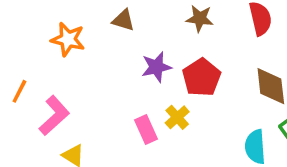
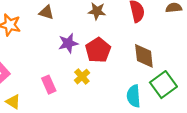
pink rectangle: (146, 129) -> (49, 85), moved

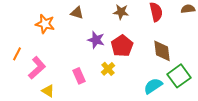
purple star: (68, 43) -> (96, 40), turned 30
cyan semicircle: (134, 96) -> (153, 86), turned 60

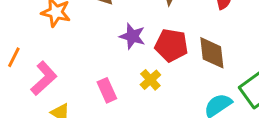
red pentagon: (122, 46) -> (171, 45), turned -30
brown diamond: (162, 51) -> (212, 53), moved

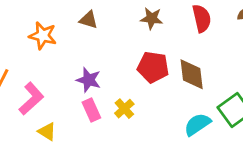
purple star: (132, 36) -> (89, 80), moved
yellow cross: (150, 80) -> (124, 109), moved

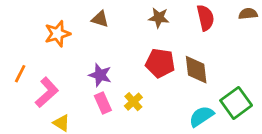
orange star: (43, 36) -> (57, 34), turned -30

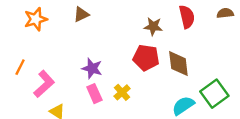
brown star: (159, 18) -> (153, 26), moved
brown triangle: (100, 19) -> (81, 14), moved, turned -42
orange star: (57, 34) -> (36, 19), moved

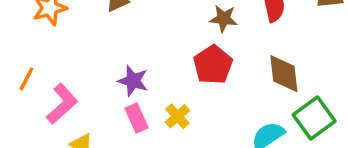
red pentagon: (146, 58) -> (213, 65), turned 30
brown diamond: (178, 64) -> (284, 74), moved

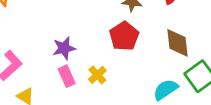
purple star: (133, 81) -> (64, 48), turned -30

